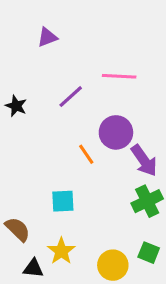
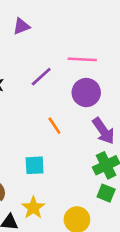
purple circle: (116, 132) -> (86, 93), moved
green square: (149, 253) -> (106, 193), moved

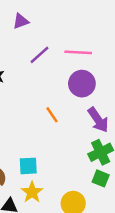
purple line: (41, 77) -> (39, 55), moved
cyan square: (35, 165) -> (28, 166), moved

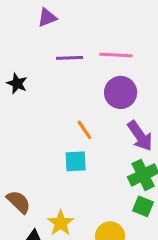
purple line: (39, 55) -> (70, 58), turned 40
cyan square: (28, 166) -> (76, 161), moved

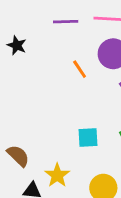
orange line: (85, 130) -> (80, 69), moved
cyan square: (76, 161) -> (88, 138), moved

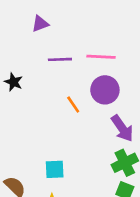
cyan square: (88, 138) -> (55, 169), moved

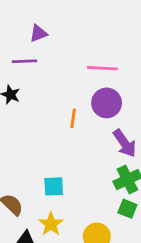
purple line: (60, 59) -> (24, 61), moved
orange line: (73, 104) -> (73, 118), turned 42

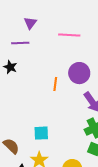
purple triangle: (38, 33) -> (30, 23), turned -32
pink line: (102, 68) -> (69, 35), moved

